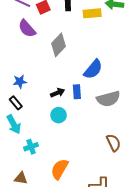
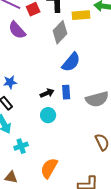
gray diamond: (59, 45) -> (60, 32), moved
blue semicircle: (93, 69) -> (71, 62), moved

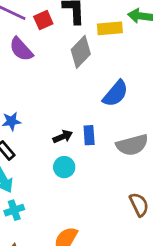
blue semicircle: (71, 62) -> (115, 94), moved
cyan cross: (21, 146) -> (14, 210), moved

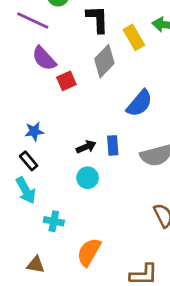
red square: (43, 20) -> (66, 81), moved
yellow rectangle: (110, 28) -> (134, 37), turned 65
cyan cross: (14, 210) -> (54, 221), moved, turned 30

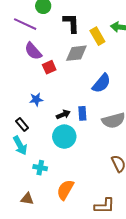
gray diamond: (104, 61) -> (76, 53), turned 40
blue star: (34, 131) -> (36, 99), moved
cyan circle: (88, 178) -> (64, 137), size x1.5

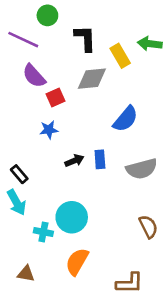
blue star: (36, 99) -> (49, 130), moved
cyan circle: (64, 137) -> (72, 217), moved

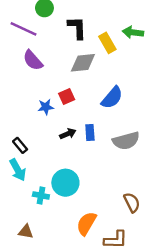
red square: (56, 97) -> (67, 96), moved
brown semicircle: (148, 227) -> (132, 202), moved
orange semicircle: (77, 262) -> (86, 223), moved

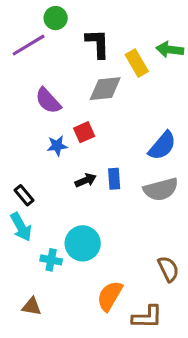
purple line: (24, 29) -> (29, 45), turned -56
purple semicircle: (33, 60) -> (48, 101), moved
blue semicircle: (112, 98) -> (162, 146), moved

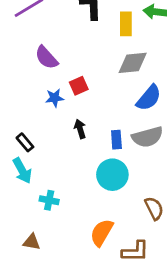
yellow rectangle: (137, 63) -> (126, 24), turned 30
gray diamond: (105, 89) -> (133, 63), moved
blue rectangle: (114, 179) -> (116, 140), moved
black arrow: (86, 180) -> (80, 129), turned -84
cyan circle: (83, 243) -> (112, 175), moved

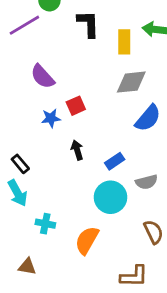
gray semicircle: (147, 137) -> (147, 182), moved, size x0.7
blue rectangle: (116, 140) -> (115, 161), turned 60
orange semicircle: (102, 233) -> (87, 240), moved

